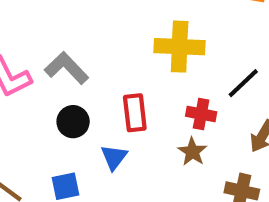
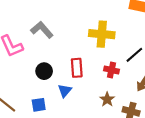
gray L-shape: (67, 68) -> (42, 30), moved
brown star: (192, 152) -> (107, 99), moved

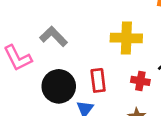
black circle: (44, 71) -> (59, 86), size x1.6

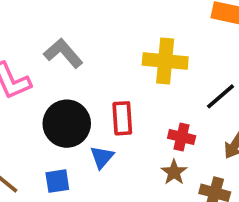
red cross: (140, 81) -> (182, 137), moved

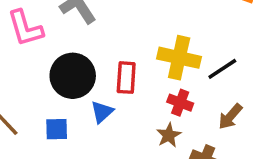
yellow cross: (165, 61) -> (179, 58), moved

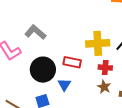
red rectangle: (126, 78) -> (72, 62), turned -66

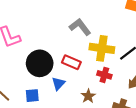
gray L-shape: (35, 32) -> (80, 27), moved
brown star: (104, 87) -> (88, 96), moved

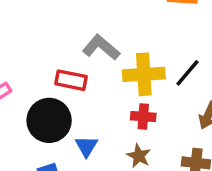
red rectangle: (71, 62) -> (71, 80), moved
red cross: (104, 75) -> (143, 117), moved

